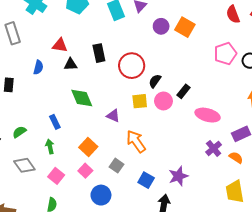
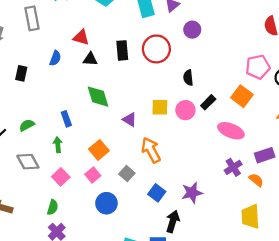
orange square: (185, 27) -> (242, 96), moved
red circle: (132, 66) -> (156, 49), moved
black semicircle: (155, 81) -> (188, 78), moved, turned -48

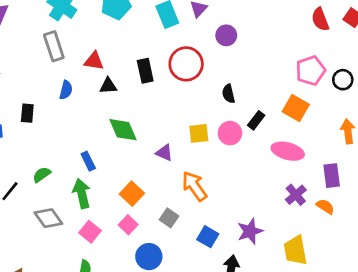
gray rectangle: (32, 18) -> (54, 46), moved
green arrow: (58, 145) -> (82, 193), size x1.5
purple rectangle: (265, 155) -> (332, 176), turned -72
yellow trapezoid: (251, 216) -> (295, 250), moved

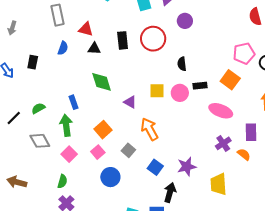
black rectangle: (256, 120) -> (200, 86), turned 40

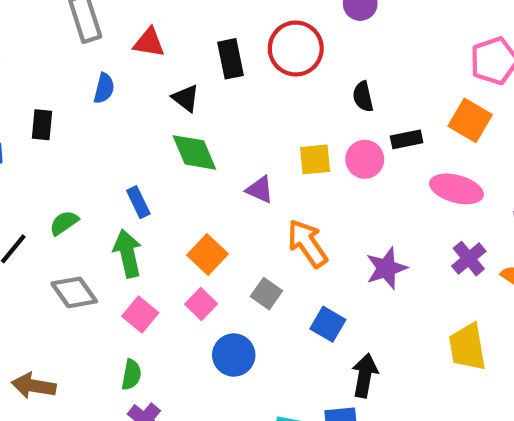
black triangle: (94, 49) -> (186, 98), moved, turned 40
purple star: (187, 167) -> (386, 268), moved

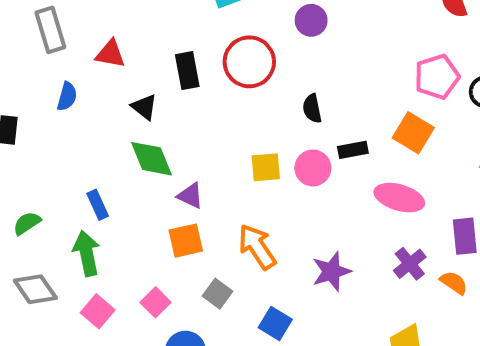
purple triangle: (260, 190) -> (190, 196), moved
orange square: (207, 255) -> (186, 241), moved, turned 33

